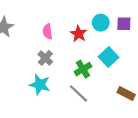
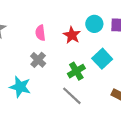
cyan star: (40, 85) -> (20, 87), moved

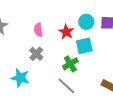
cyan square: (102, 59) -> (84, 46), moved, turned 30

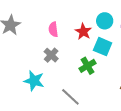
cyan square: (84, 46) -> (103, 47), turned 36
gray line: (66, 86) -> (70, 97), moved

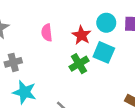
gray cross: (51, 55) -> (13, 62), moved, turned 32
green cross: (88, 66) -> (79, 64), moved

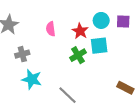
cyan square: (104, 52) -> (99, 46), turned -30

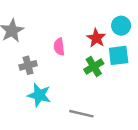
pink semicircle: (51, 29) -> (59, 47), moved
gray line: (68, 95) -> (81, 114), turned -30

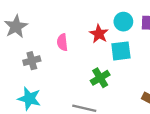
green cross: (94, 67) -> (100, 78), moved
cyan star: (39, 95) -> (29, 99), moved

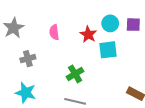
pink semicircle: (62, 42) -> (54, 32), moved
green cross: (100, 78) -> (75, 74), moved

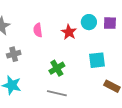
cyan square: (108, 50) -> (97, 60), moved

